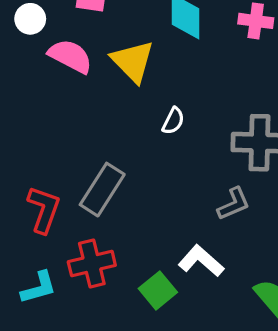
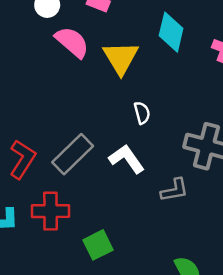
white semicircle: (173, 121) -> (142, 113), turned -55
white L-shape: (201, 261) -> (127, 159), moved

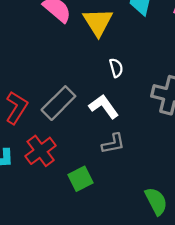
gray L-shape: (174, 190) -> (113, 144), moved
red cross: (51, 211) -> (41, 151), turned -36

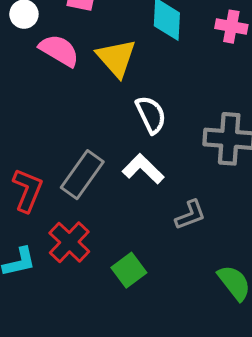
white semicircle: (116, 68) -> (151, 115), size x1.5
gray L-shape: (113, 144) -> (190, 215), moved

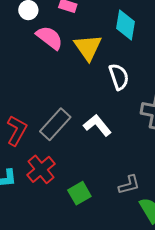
white semicircle: (151, 115) -> (119, 77), moved
gray L-shape: (190, 215) -> (129, 185), moved

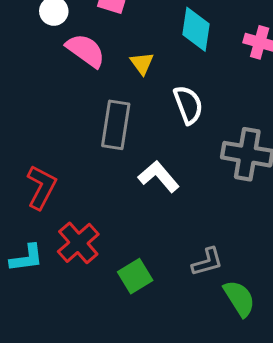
yellow triangle: (88, 47) -> (142, 63), size x0.6
gray rectangle: (55, 124) -> (116, 125), moved, turned -32

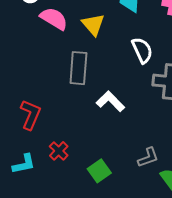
yellow triangle: (142, 63) -> (93, 25), size x1.4
white semicircle: (188, 105) -> (142, 50), moved
red cross: (78, 243) -> (59, 151), size x0.7

